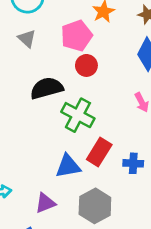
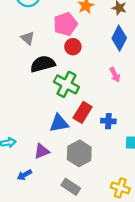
gray triangle: (27, 39) -> (28, 38), moved

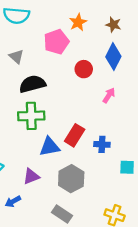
red circle: (73, 47) -> (84, 69), moved
pink arrow: (115, 75) -> (109, 95), turned -120
green cross: (66, 84) -> (31, 116), moved, turned -30

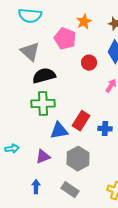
pink pentagon: (56, 42) -> (65, 39), turned -30
gray triangle: (16, 57) -> (30, 52), size x1.5
blue arrow: (13, 201) -> (36, 187), moved, turned 120

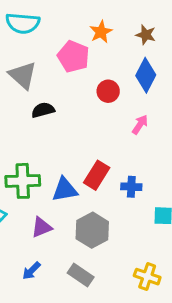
black semicircle: (44, 76) -> (43, 110), size x0.7
green cross: (43, 104) -> (23, 181), moved
blue arrow: (36, 187) -> (31, 271), turned -136

